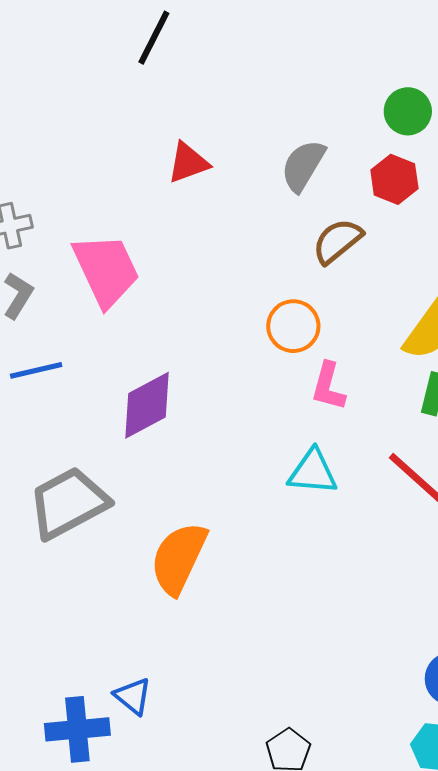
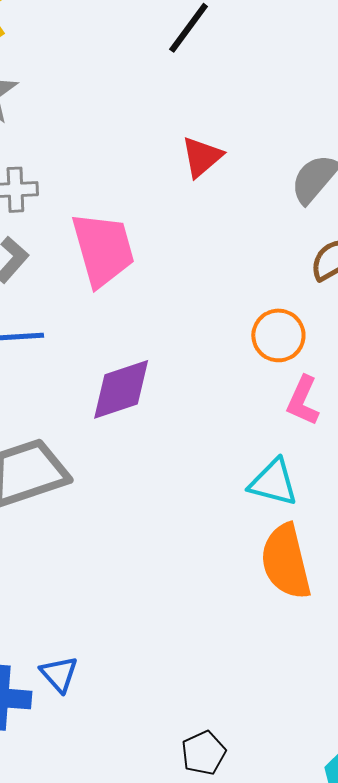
red triangle: (188, 163) -> (202, 157), turned -30
orange semicircle: (179, 558) -> (286, 562), moved, turned -48

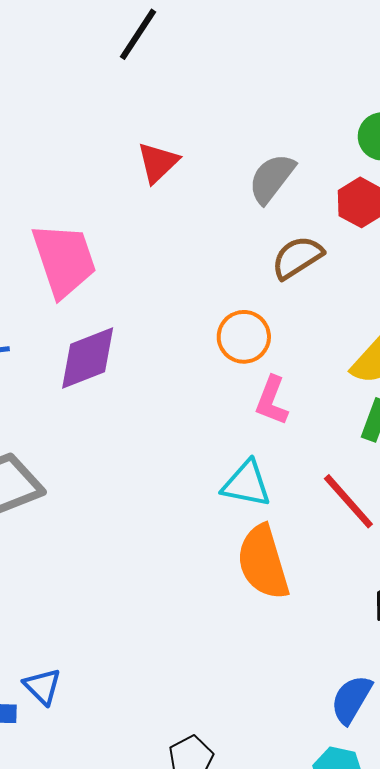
purple diamond: (121, 389) -> (88, 358), moved

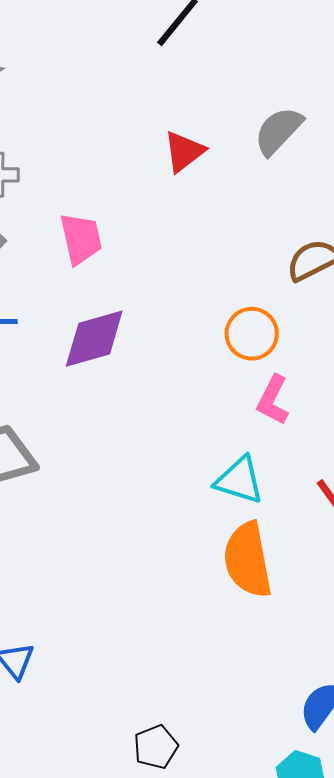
gray semicircle: (272, 178) -> (278, 131), moved
pink trapezoid: (64, 260) -> (81, 239), size x0.7

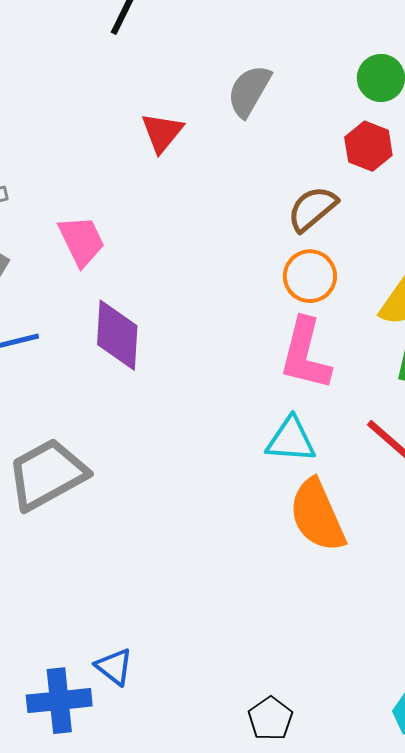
orange circle: (252, 334) -> (310, 276), moved
purple diamond: (94, 339) -> (117, 335), turned -58
pink L-shape: (273, 400) -> (305, 354), size x1.5

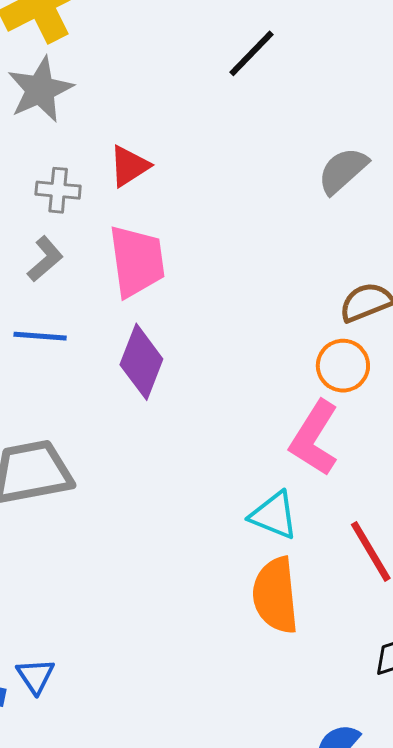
red triangle: (162, 132) -> (129, 166), moved
pink trapezoid: (82, 241) -> (137, 261), size x1.4

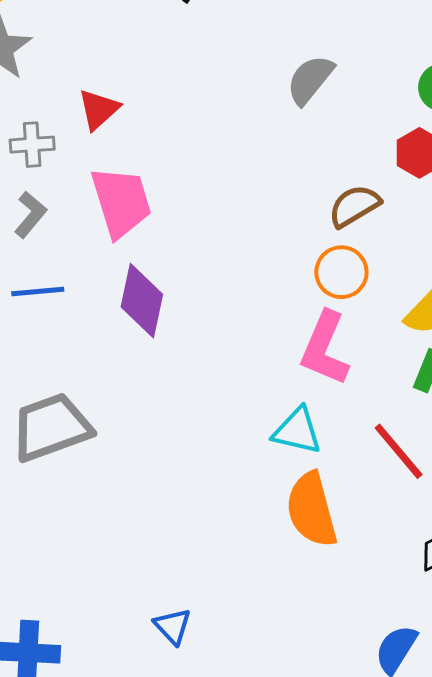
blue triangle: (36, 676) -> (173, 626), moved

